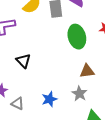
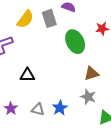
black triangle: (23, 61) -> (27, 75), turned -35
gray triangle: (18, 104) -> (38, 110), moved

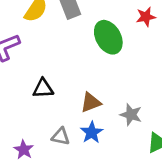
brown triangle: (91, 73) -> (91, 103), moved
purple star: (11, 108) -> (24, 150), moved

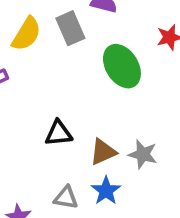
black triangle: (43, 88) -> (59, 133), moved
gray star: (131, 115) -> (143, 154), moved

